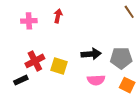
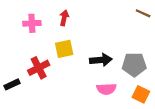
brown line: (129, 12) -> (143, 13), turned -32
yellow square: (59, 66) -> (64, 49), moved, turned -30
black rectangle: (21, 80) -> (12, 84), moved

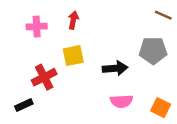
gray pentagon: (134, 64) -> (153, 51), moved
black rectangle: (12, 84) -> (24, 105), moved

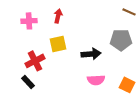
black rectangle: (24, 105) -> (28, 82), moved, turned 72

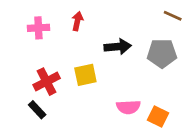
yellow square: (58, 44) -> (85, 75), moved
black arrow: (91, 54) -> (118, 47), moved
orange square: (127, 85) -> (158, 116), moved

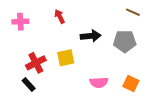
red arrow: (77, 21) -> (60, 16), turned -40
pink cross: (38, 28) -> (20, 22), moved
orange square: (158, 116) -> (131, 83), moved

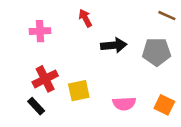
red arrow: (60, 16) -> (85, 18), moved
pink cross: (20, 22) -> (40, 31), moved
yellow square: (66, 58) -> (79, 91), moved

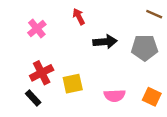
pink cross: (40, 31) -> (37, 29), turned -36

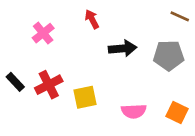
black rectangle: (33, 98) -> (15, 82), moved

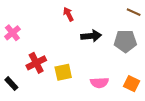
pink cross: (43, 33) -> (12, 33), moved
black rectangle: (15, 82) -> (11, 84), moved

